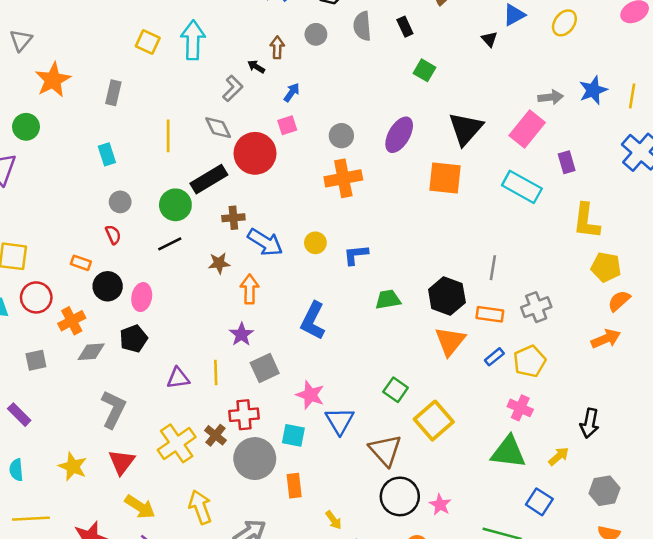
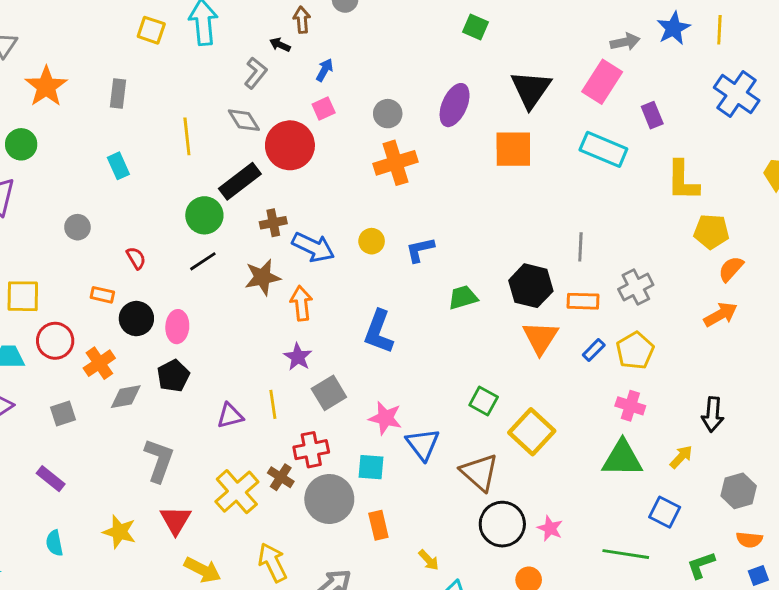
gray circle: (120, 202) -> (77, 227), moved
brown star: (219, 263) -> (263, 277), size x1.4

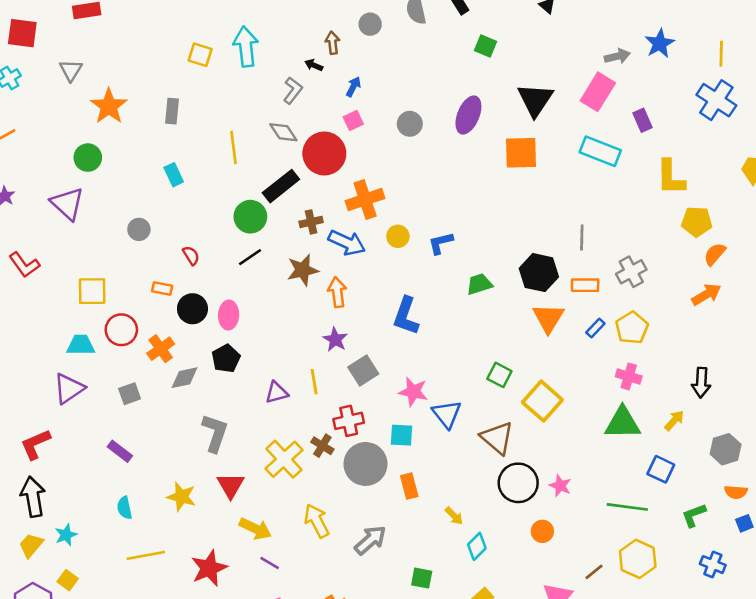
yellow line: (719, 30) -> (721, 54), moved
orange cross: (395, 163) -> (365, 200), moved

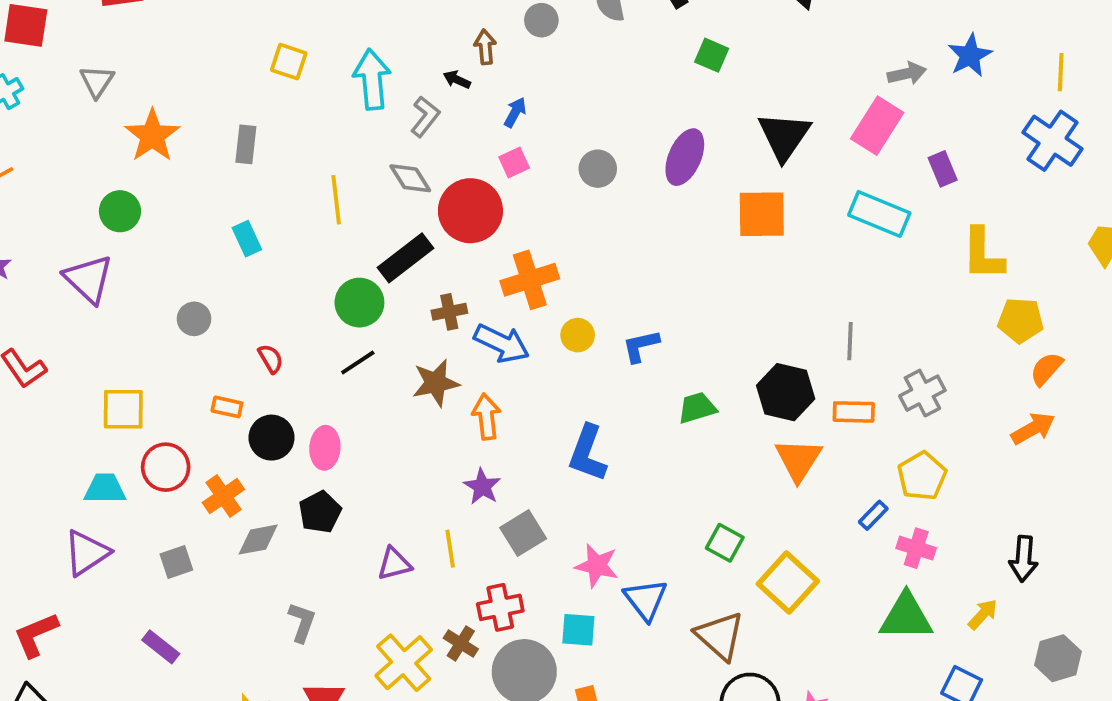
cyan arrow: (246, 47) -> (372, 79), moved
blue rectangle: (595, 328) -> (873, 515), moved
gray L-shape: (215, 433) -> (302, 622), size x0.7

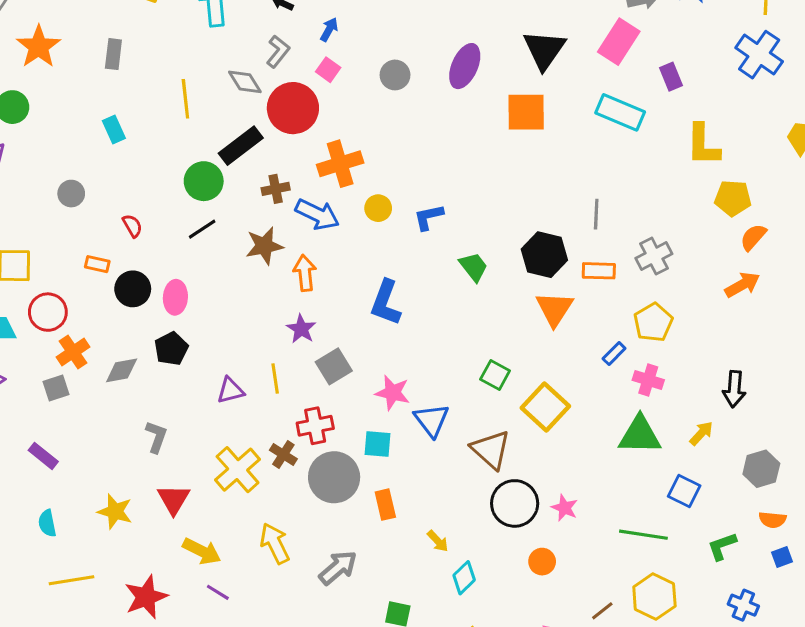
gray L-shape: (425, 117) -> (278, 51), moved
pink square: (514, 162) -> (328, 70), turned -30
green trapezoid: (697, 408) -> (474, 267), turned 68
orange cross: (223, 496) -> (73, 352), moved

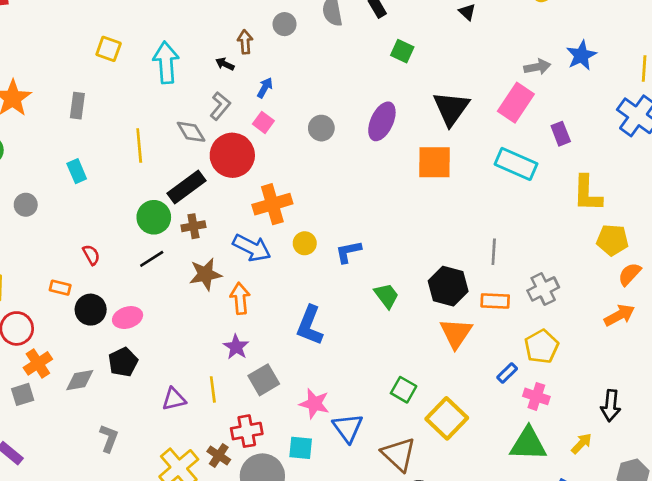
brown cross: (276, 189) -> (193, 226), moved
gray circle: (71, 194) -> (26, 205), moved
pink ellipse: (175, 297) -> (128, 318), turned 68

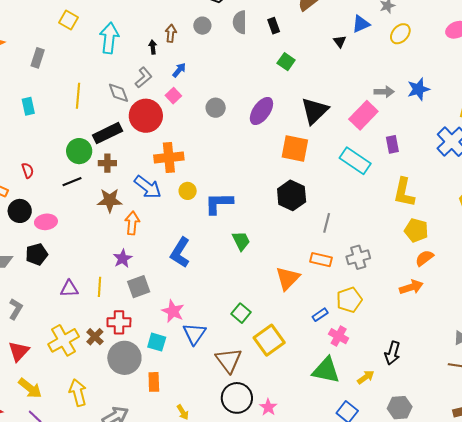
black arrow: (225, 64) -> (153, 47), turned 48
blue L-shape: (348, 252) -> (219, 203), size x1.4
black hexagon: (448, 286) -> (292, 195), moved

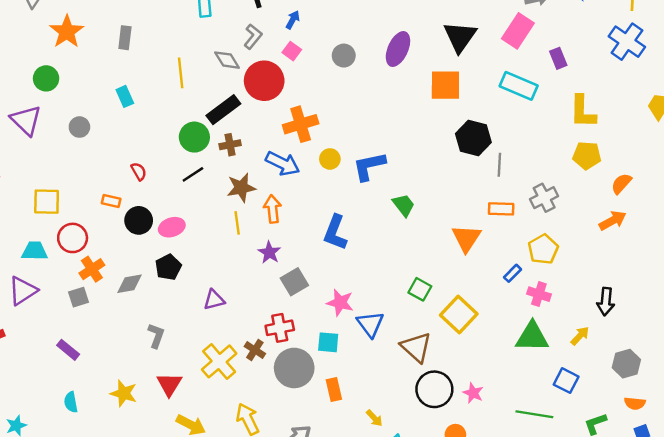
black hexagon: (292, 195) -> (473, 138), moved
yellow pentagon: (416, 230) -> (587, 155), moved
yellow line: (99, 287) -> (237, 223), moved

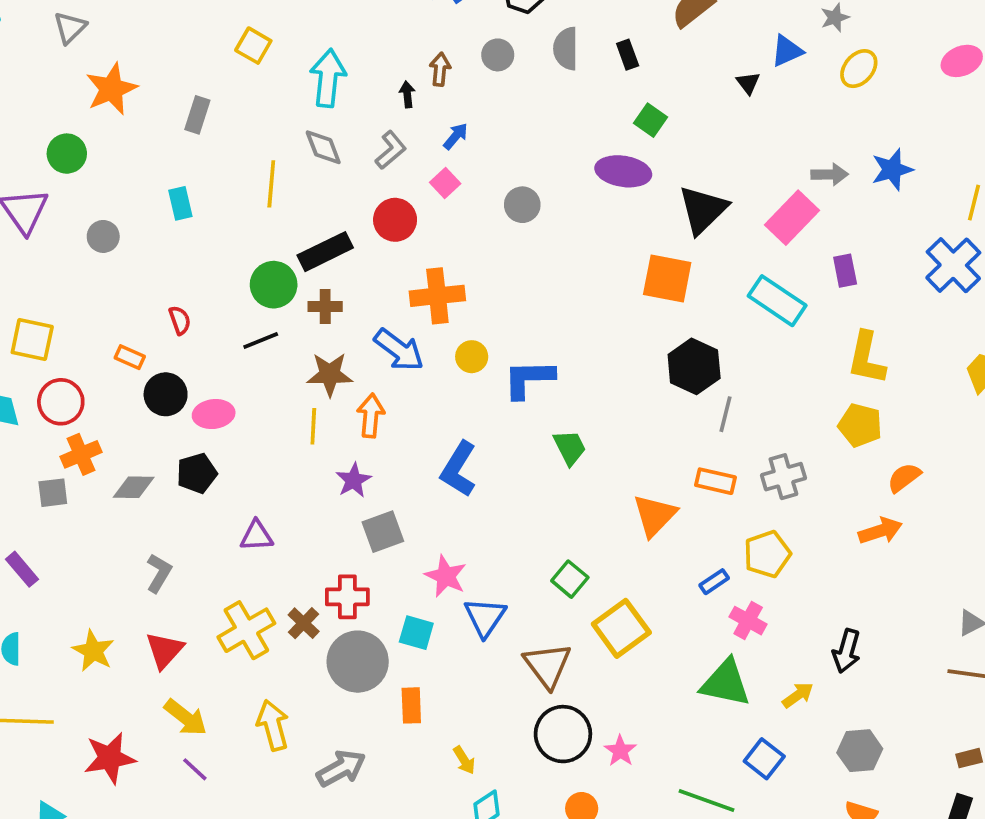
purple ellipse: (398, 49) -> (623, 171), moved, turned 64
gray diamond: (227, 60) -> (323, 147), moved
red circle: (264, 81) -> (395, 220), size x0.7

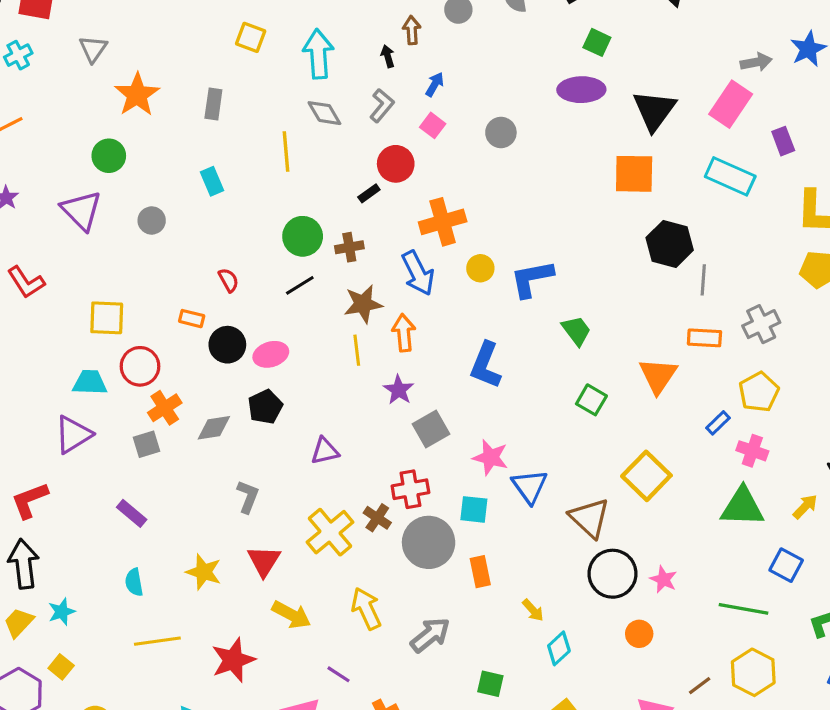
black rectangle: (325, 252) -> (369, 193), moved, size x0.5
blue arrow: (399, 350) -> (418, 273), turned 36
green square: (570, 579) -> (591, 400), moved
purple line: (195, 769) -> (338, 674), moved

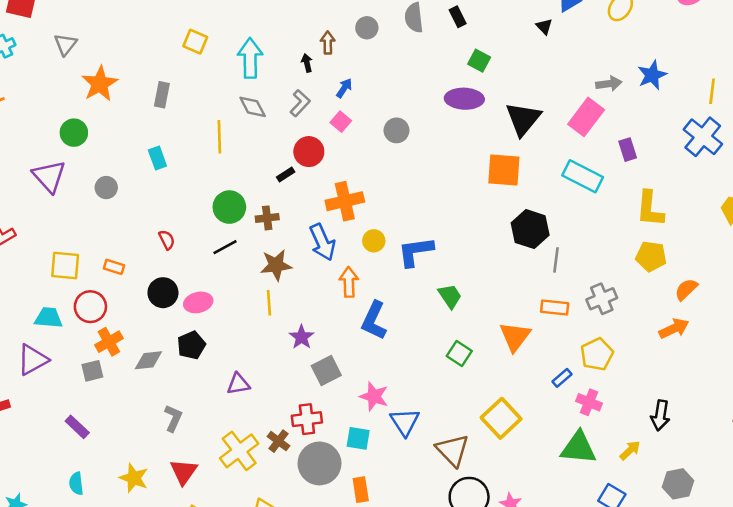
orange rectangle: (192, 319) -> (114, 267), moved
orange arrow: (404, 333) -> (349, 282), moved

